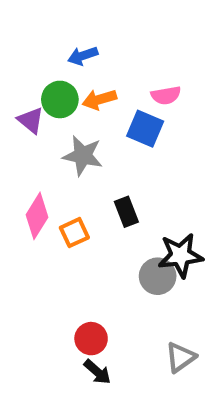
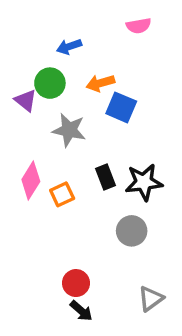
pink semicircle: (166, 95) -> (139, 26), moved
orange arrow: (99, 99) -> (100, 83), moved
black star: (180, 255) -> (144, 182), moved

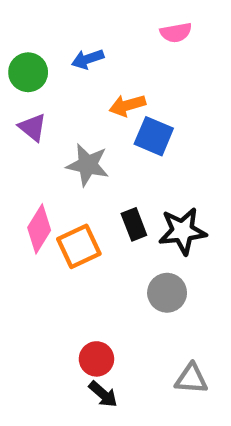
green circle: (50, 83) -> (28, 72), moved
orange square: (62, 194) -> (79, 246), size x1.4
gray triangle: (151, 299) -> (191, 379), turned 40

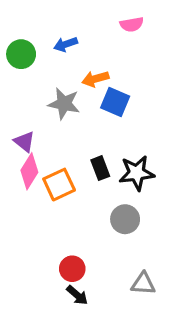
purple triangle: (33, 127) -> (24, 142), moved
gray star: (88, 165) -> (64, 104), moved

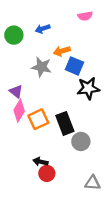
black rectangle: (100, 168) -> (65, 123), moved, size x1.5
black star: (137, 173) -> (88, 88), moved
black arrow: (77, 295) -> (40, 162), moved, turned 152

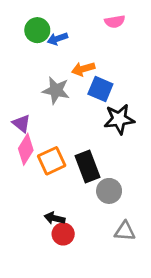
green circle: (14, 35) -> (37, 30), moved
gray triangle: (93, 183) -> (125, 231), moved

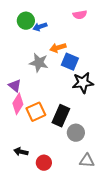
black rectangle: (88, 167) -> (61, 116), turned 45
black arrow: (54, 218) -> (21, 152), moved

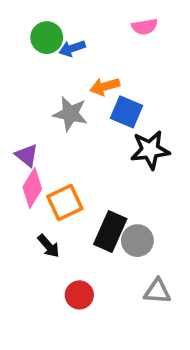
black rectangle: (61, 116) -> (110, 232), moved
black arrow: (21, 152) -> (49, 246), moved, turned -144

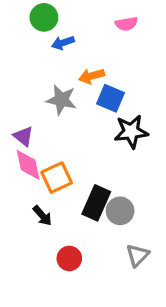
green circle: (47, 38) -> (44, 17), moved
pink diamond: (32, 188) -> (28, 165), turned -44
gray triangle: (157, 291) -> (138, 255), turned -50

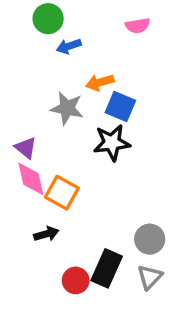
black star: (131, 132) -> (112, 143), moved
orange square: (57, 178) -> (62, 193), turned -36
black rectangle: (96, 203) -> (107, 268), moved
gray circle: (120, 211) -> (150, 239), moved
black arrow: (42, 216) -> (46, 234), turned -65

